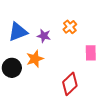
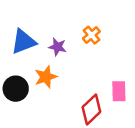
pink rectangle: (91, 53) -> (119, 91), moved

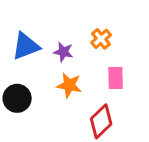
orange star: (46, 77) -> (69, 85), moved, turned 30
pink rectangle: (119, 91) -> (116, 78), moved

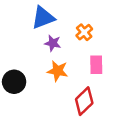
blue triangle: (26, 46) -> (43, 18), moved

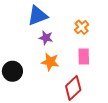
orange cross: (84, 32) -> (82, 27), moved

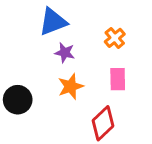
orange star: (50, 62) -> (71, 86), turned -30

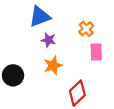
pink rectangle: (118, 79) -> (96, 52), moved

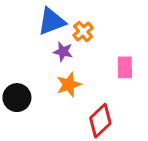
orange cross: (86, 29) -> (83, 31), moved

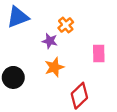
blue triangle: (51, 21) -> (18, 17), moved

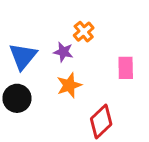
blue triangle: (18, 17) -> (23, 56), moved, turned -30

